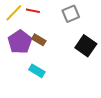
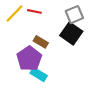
purple pentagon: (20, 42) -> (29, 59), moved
black square: (86, 46) -> (71, 33), moved

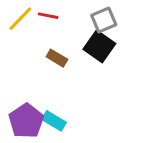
purple pentagon: (29, 59) -> (26, 121), moved
cyan rectangle: (39, 74) -> (54, 121), moved

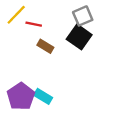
red line: (48, 16) -> (34, 24), moved

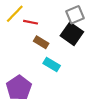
cyan rectangle: (43, 96) -> (52, 64), moved

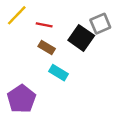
gray square: (75, 15) -> (100, 24), moved
red line: (31, 22) -> (44, 25), moved

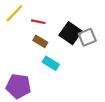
gray square: (100, 24) -> (87, 37), moved
purple pentagon: (21, 99) -> (18, 86), turned -30

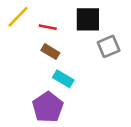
black square: (71, 33) -> (88, 19), moved, turned -35
purple pentagon: (18, 86) -> (48, 107), moved, turned 30

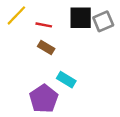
gray square: (109, 46) -> (103, 21), moved
cyan rectangle: (63, 79) -> (66, 80), moved

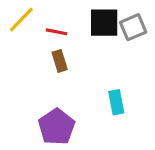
brown rectangle: (46, 48) -> (60, 61), turned 42
cyan rectangle: (66, 80) -> (116, 102), moved, turned 48

